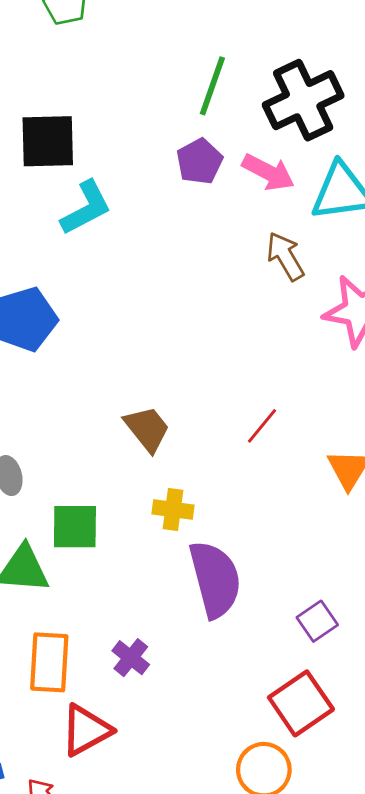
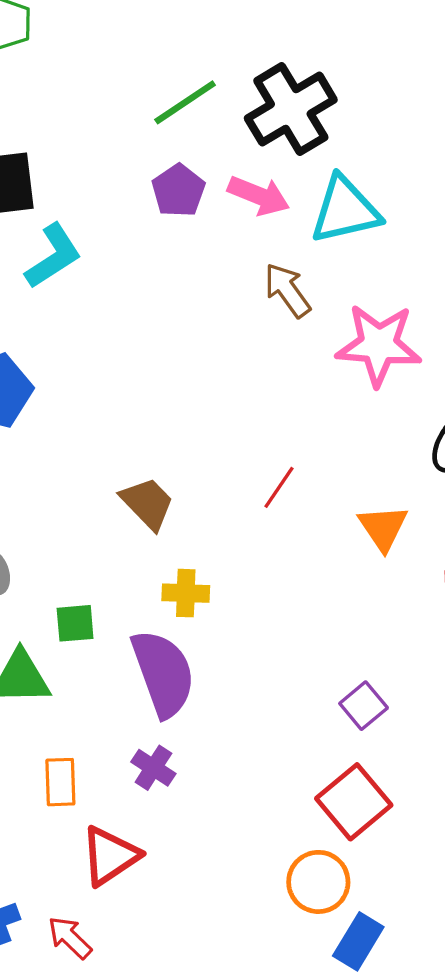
green line: (212, 86) -> (185, 102), turned 42
green square: (75, 527) -> (75, 623), size x0.7
purple semicircle: (215, 579) -> (163, 673), moved
orange rectangle: (49, 662) -> (60, 782), size x0.7

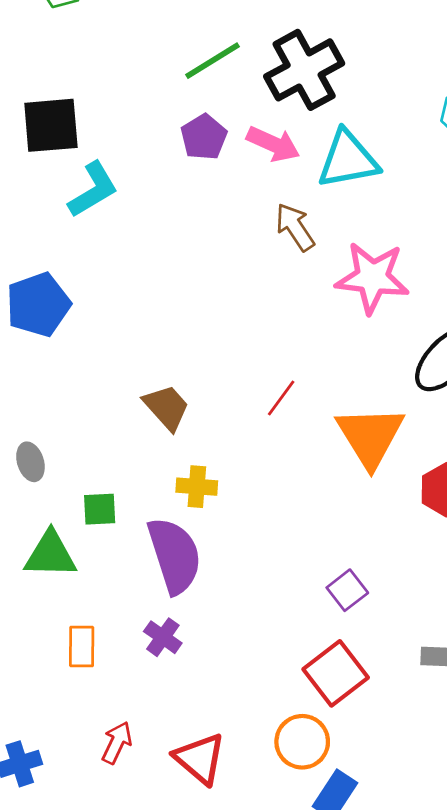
orange triangle: (383, 528) -> (370, 436), size x1.6
red triangle: (110, 856) -> (200, 759), moved, turned -48
red arrow: (70, 938) -> (117, 743), moved, turned 69

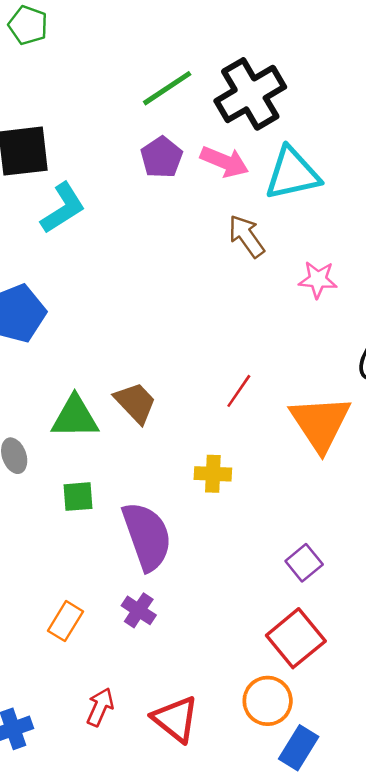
pink star: (372, 278) -> (318, 280), size x0.6
yellow cross: (197, 487) -> (213, 474), moved
green triangle: (50, 555) -> (75, 417), moved
orange rectangle: (82, 646) -> (66, 621), turned 33

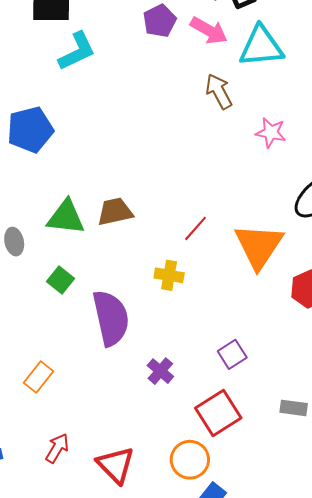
red line: (239, 391) -> (196, 228), moved
brown trapezoid: (135, 403) -> (115, 212), turned -66
green square: (78, 497) -> (60, 280), turned 36
purple cross: (139, 610) -> (160, 371), moved

